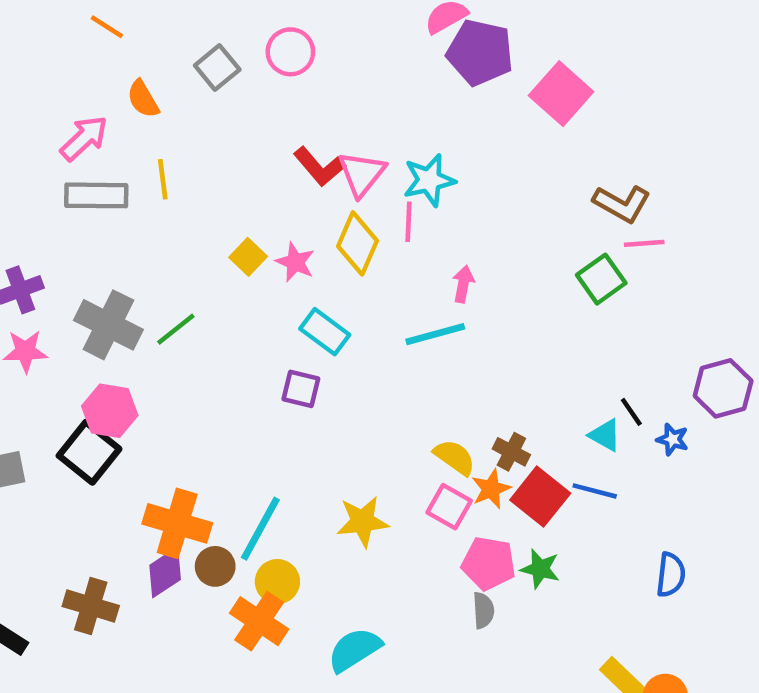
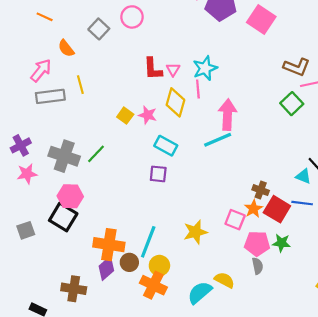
red L-shape: (319, 167) -> (153, 69), turned 45
pink triangle: (362, 174) -> (173, 69), size x0.6
pink arrow: (463, 284) -> (228, 115), size x1.8
yellow semicircle: (455, 457) -> (224, 280), moved

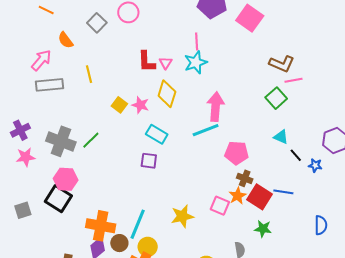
yellow line: (80, 85) -> (89, 74), moved
pink line: (198, 89) -> (197, 41), moved
cyan triangle: (303, 176) -> (281, 137), moved
pink pentagon: (257, 244) -> (237, 153), moved

